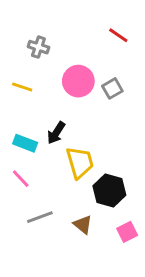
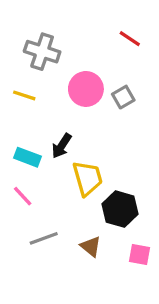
gray cross: (38, 47) -> (42, 52), size x1.5
pink square: (127, 232) -> (139, 255), turned 36

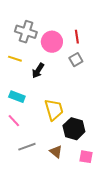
red line: (130, 39) -> (77, 37), moved, turned 48
pink circle: (86, 89) -> (52, 42), moved
black arrow: (62, 146) -> (38, 71), moved

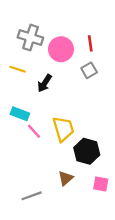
pink line: (14, 121) -> (34, 131), moved
gray line: (27, 147) -> (32, 196), moved
brown triangle: (56, 152) -> (66, 178), turned 40

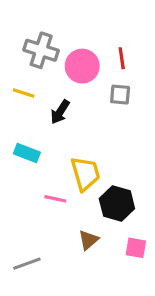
gray square: (89, 70) -> (120, 95), turned 35
pink line: (34, 131) -> (55, 199), moved, turned -35
gray line: (32, 196) -> (27, 264), moved

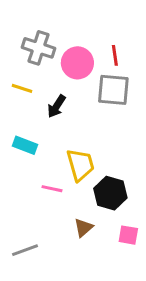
gray square: (120, 95) -> (113, 90), size x1.6

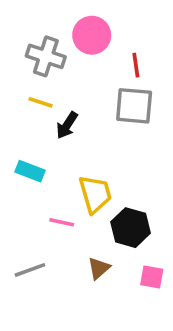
pink circle: (77, 63) -> (92, 35), moved
yellow line: (22, 88) -> (41, 102), moved
gray line: (25, 250) -> (30, 270), moved

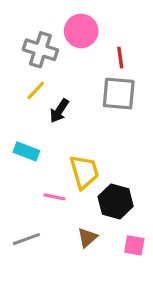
yellow line: (41, 102) -> (36, 90), turned -65

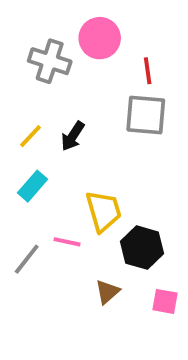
yellow line: (36, 90) -> (30, 136), moved
cyan rectangle: (26, 151) -> (32, 186), turned -70
gray line: (26, 239) -> (27, 259), moved, turned -32

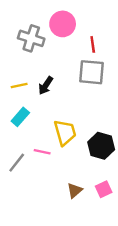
yellow line: (30, 136) -> (19, 85), turned 35
black hexagon: (142, 248) -> (101, 146), moved
brown triangle: (107, 292) -> (75, 190), moved
pink square: (165, 301) -> (104, 189), turned -35

